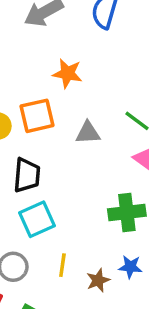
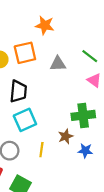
brown star: (98, 280) -> (66, 136), moved

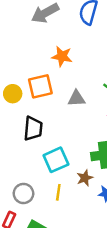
cyan square: (25, 120) -> (56, 160), moved

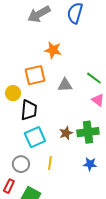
yellow circle: (13, 94) -> (13, 93), moved
cyan square: (56, 160) -> (35, 137), moved
brown star: (85, 178) -> (66, 133), moved

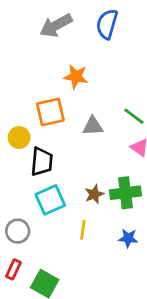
yellow line: (50, 163) -> (83, 230), moved
gray circle: (21, 164) -> (18, 231), moved

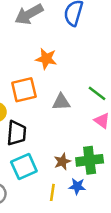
blue star: (128, 238) -> (77, 186), moved

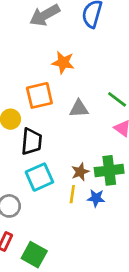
yellow line: (52, 192) -> (72, 194), moved

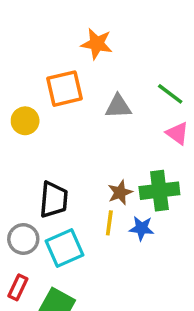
black trapezoid: (32, 141) -> (54, 200), moved
cyan square: (39, 177) -> (64, 248), moved

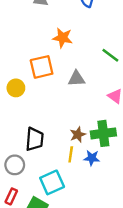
green line: (170, 94) -> (110, 55), moved
cyan square: (64, 248) -> (52, 182), moved

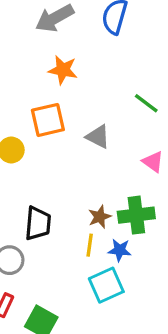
orange star: (63, 38) -> (63, 70), moved
gray triangle: (77, 79) -> (98, 137), turned 30
cyan square: (52, 182) -> (106, 285), moved

